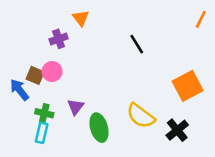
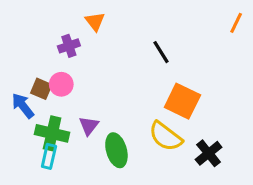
orange square: (188, 86) -> (182, 101), moved, turned -36
green cross: (44, 113) -> (52, 133), size x1.5

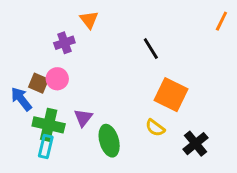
yellow semicircle: (166, 136) -> (155, 128), size x0.6

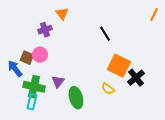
black cross: (196, 144) -> (136, 78), moved

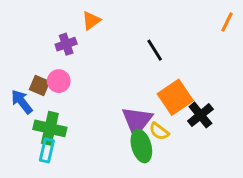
orange triangle: (62, 14) -> (91, 21), turned 32
orange square: (119, 66) -> (175, 97), turned 30
purple triangle: (58, 82) -> (137, 121), moved, size x1.6
green ellipse: (76, 98) -> (141, 146), moved

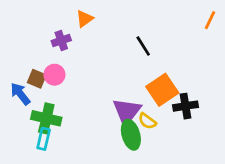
black cross: (200, 115) -> (185, 106), turned 30

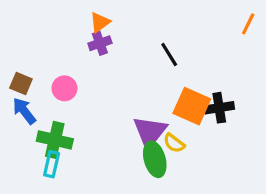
purple cross: (61, 41) -> (100, 43), moved
brown square: (37, 79) -> (21, 84), moved
orange square: (162, 90) -> (192, 106), turned -32
black cross: (185, 106) -> (219, 108), moved

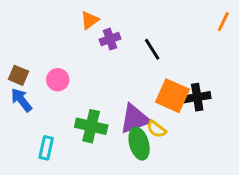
purple cross: (100, 43) -> (110, 39), moved
purple triangle: (150, 132) -> (135, 119), turned 32
green cross: (55, 140) -> (91, 126), moved

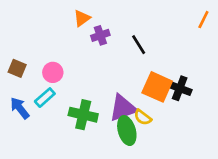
black cross: (197, 97) -> (180, 88), turned 30
blue arrow: (21, 100) -> (20, 108), moved
cyan rectangle: (46, 148) -> (45, 98), moved, turned 36

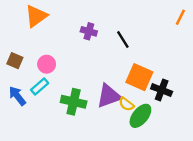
orange triangle: (82, 18) -> (36, 16), moved, size x1.5
purple cross: (100, 35) -> (89, 31), turned 35
black cross: (180, 88) -> (162, 90), moved
green ellipse: (127, 131) -> (140, 116), moved, turned 55

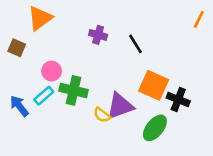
brown square: (15, 61) -> (17, 48), moved
green cross: (74, 102) -> (74, 90), moved
yellow semicircle: (126, 104) -> (102, 115), moved

